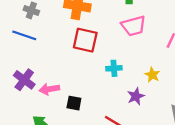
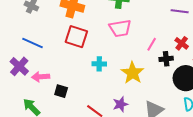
blue line: (24, 35) -> (33, 43), moved
yellow star: (152, 75) -> (133, 73), size x1.6
purple star: (136, 96) -> (120, 104), moved

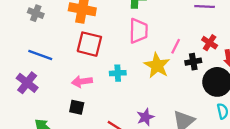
pink trapezoid: (120, 28) -> (138, 31), turned -75
yellow star: (133, 73) -> (157, 65), moved
pink arrow: (41, 77) -> (82, 81), moved

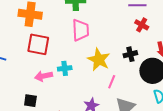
red cross: (210, 43) -> (142, 25), moved
pink line: (176, 46) -> (112, 82), moved
pink arrow: (82, 81) -> (44, 76), moved

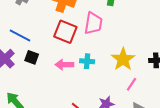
pink trapezoid: (81, 30) -> (93, 23), moved
black square: (30, 101) -> (32, 57), moved

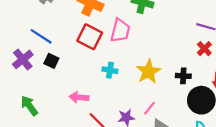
pink arrow: (64, 65) -> (79, 97), moved
pink line: (132, 84) -> (149, 108), moved

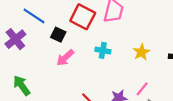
black square: (51, 61) -> (58, 35), moved
yellow star: (148, 72) -> (141, 52), size x0.7
pink arrow: (79, 97) -> (65, 58), moved, turned -48

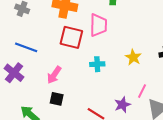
black square: (58, 35) -> (57, 99), moved
pink arrow: (65, 58) -> (54, 75), moved

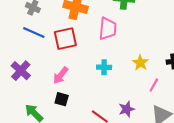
red square: (71, 37) -> (65, 39), moved, turned -30
blue line: (26, 47) -> (34, 33), moved
pink line: (142, 91) -> (154, 85), moved

